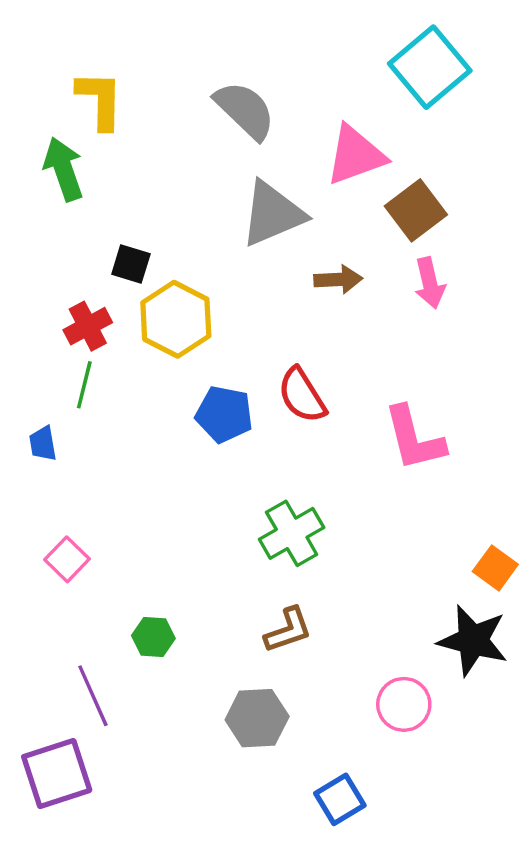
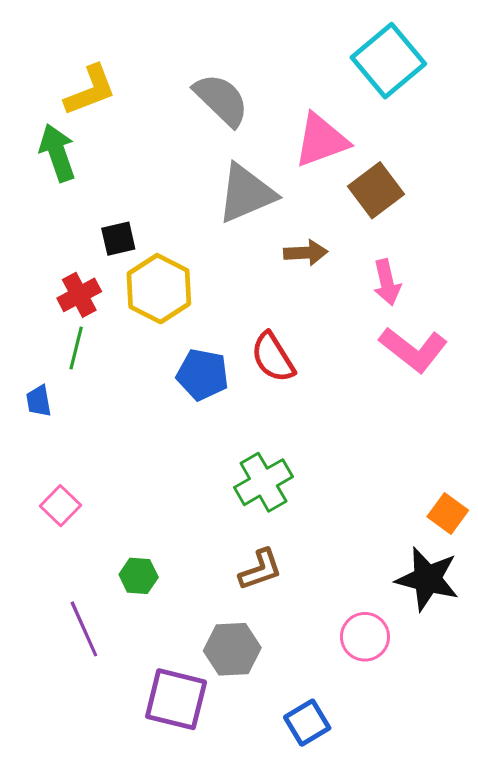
yellow L-shape: (100, 100) -> (90, 90), turned 68
black square: (131, 264) -> (118, 239), turned -30
pink arrow: (430, 283) -> (387, 282), moved
pink L-shape: (414, 438) -> (413, 349), moved, turned -38
purple square: (57, 773) -> (176, 699), moved, turned 32

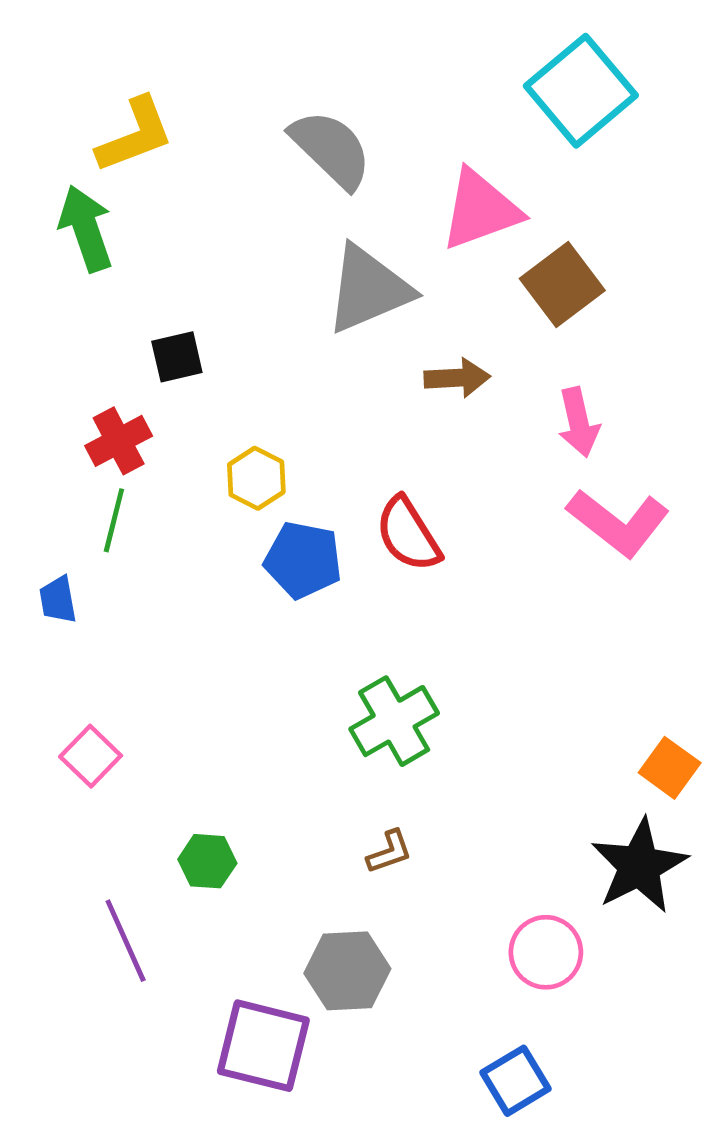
yellow hexagon: (159, 289) -> (256, 478), moved, size x0.6
brown L-shape: (260, 570) -> (389, 852), size x0.7
black star: (427, 579) -> (639, 866), turned 30
blue square: (307, 723) -> (516, 1081), moved

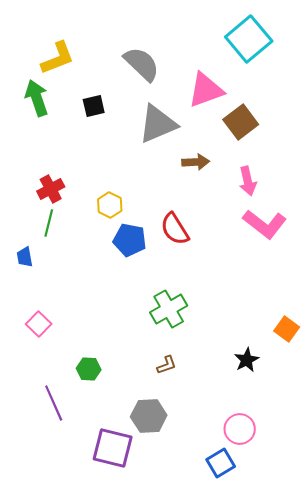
black square: (177, 357) -> (94, 106), moved
black star: (639, 866) -> (247, 360), moved, size x0.6
pink circle: (546, 952) -> (240, 429), moved

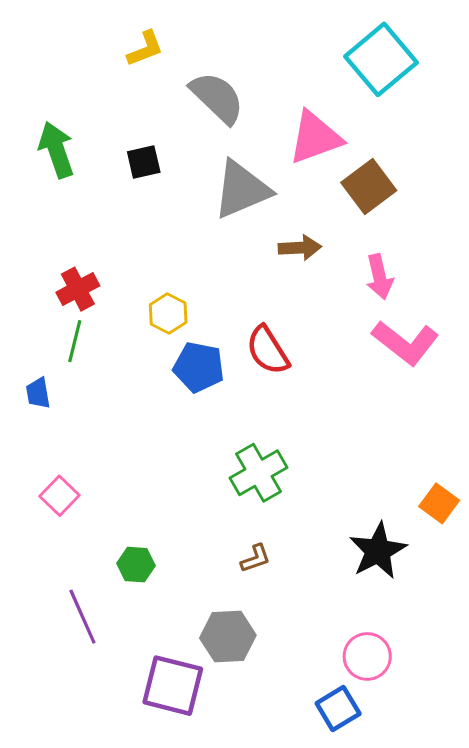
yellow L-shape: (58, 58) -> (145, 49), moved, size x0.7
black star: (247, 360) -> (378, 551), size x1.5

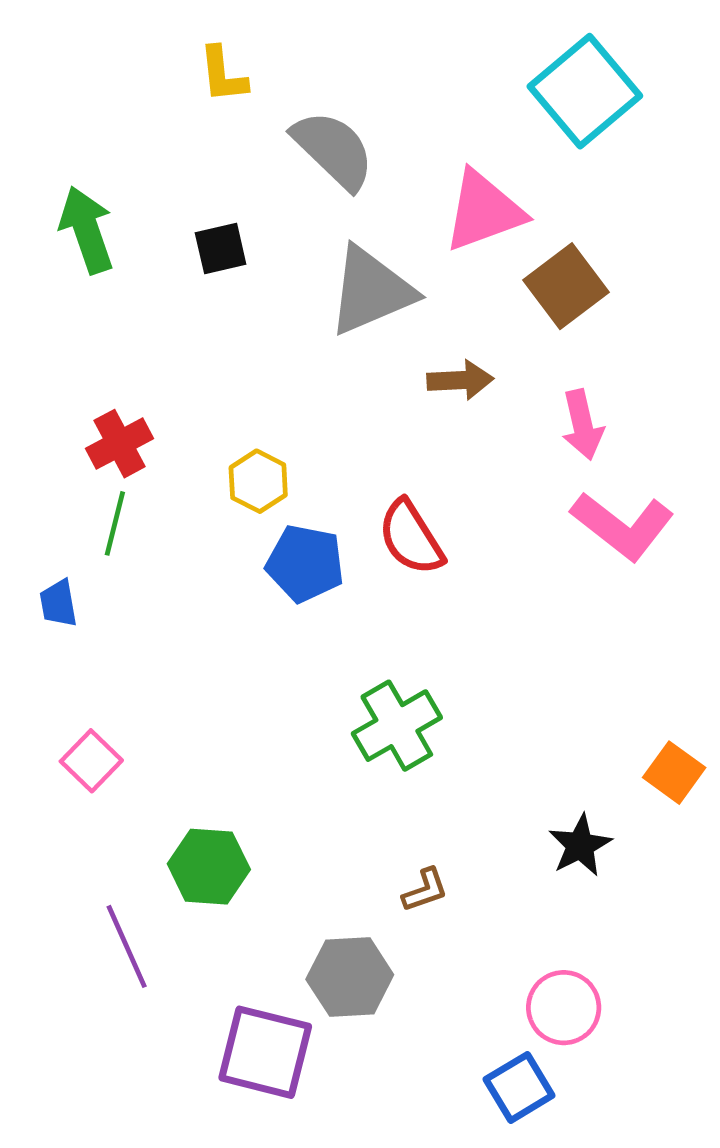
yellow L-shape: (145, 49) -> (223, 75), turned 105
black star: (378, 551) -> (580, 845), size x0.7
brown L-shape: (255, 558) -> (425, 890), moved
green hexagon: (136, 565) -> (209, 867), size x1.4

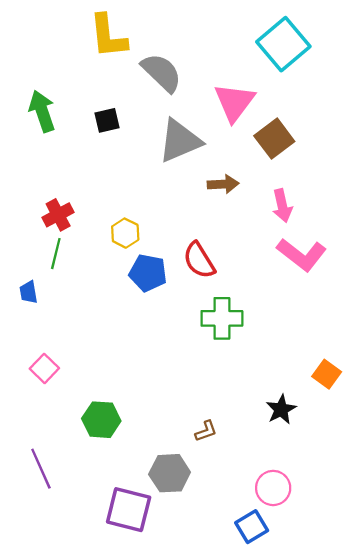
yellow L-shape: (223, 75) -> (108, 36), size x1.6
pink triangle: (484, 211) -> (234, 102), turned -33
green cross: (397, 726) -> (222, 318), moved, turned 30
purple line: (127, 946) -> (41, 469), moved

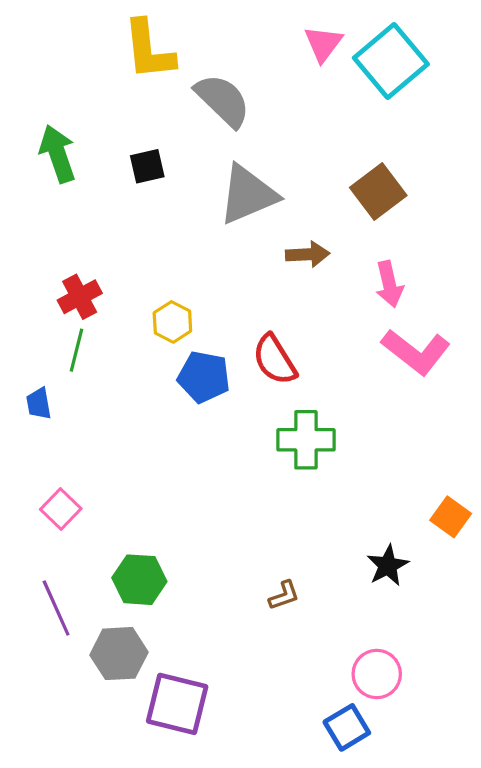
pink triangle: (234, 102) -> (323, 44), moved, size x0.7
purple line: (41, 469) -> (56, 608), moved
gray hexagon: (170, 473) -> (119, 654), moved

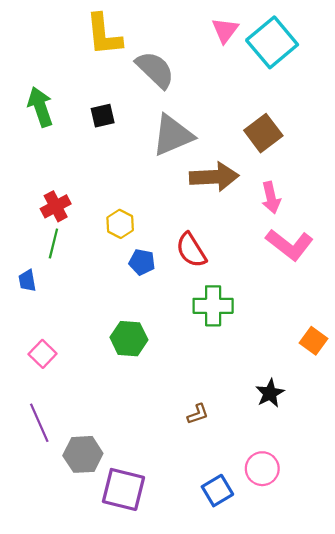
brown arrow: (308, 254) -> (214, 177), size x1.6
blue pentagon: (204, 377) -> (142, 262), size x0.7
orange square: (451, 517) -> (314, 341), moved
green hexagon: (139, 580) -> (129, 339), moved
blue square: (347, 727) -> (217, 491), moved

